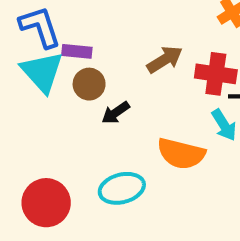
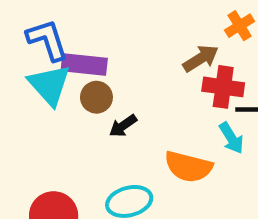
purple rectangle: (77, 51) -> (84, 64), size x1.5
brown arrow: (165, 60) -> (201, 58), moved

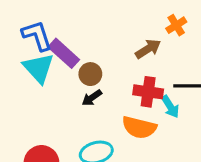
purple rectangle: (84, 64) -> (64, 53), turned 36
red cross: (223, 87) -> (148, 92), moved
brown circle: (96, 97) -> (90, 74), moved

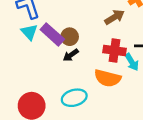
purple rectangle: (64, 53) -> (52, 34), moved
cyan triangle: (39, 68) -> (29, 32), size x0.7

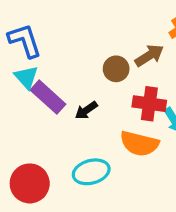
purple rectangle: (52, 34) -> (48, 97), moved
brown circle: (70, 37) -> (116, 69), moved

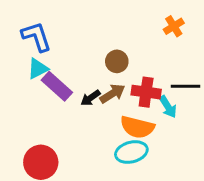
brown arrow: (149, 56) -> (112, 94), moved
cyan triangle: (26, 77) -> (38, 69), turned 45
cyan ellipse: (91, 172) -> (131, 152), moved

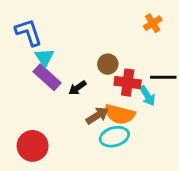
brown circle: (117, 61) -> (108, 64), moved
cyan triangle: (38, 69) -> (44, 57), moved, turned -36
brown arrow: (112, 94) -> (97, 116), moved

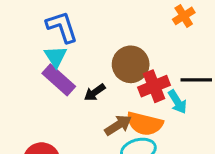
blue L-shape: (29, 32) -> (62, 27), moved
brown circle: (108, 64) -> (131, 64), size x1.5
red cross: (128, 83) -> (154, 86), turned -30

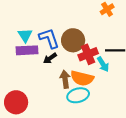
blue L-shape: (62, 27) -> (49, 38), moved
purple rectangle: (59, 80) -> (27, 50), turned -45
brown arrow: (118, 125) -> (65, 79), turned -66

